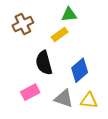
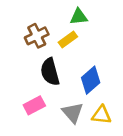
brown cross: (23, 24) -> (37, 36), moved
gray triangle: (64, 99) -> (73, 113), turned 30

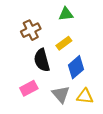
yellow rectangle: (68, 39) -> (64, 43), moved

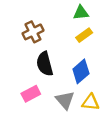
green triangle: (66, 14) -> (81, 13), moved
yellow rectangle: (64, 43) -> (84, 35), moved

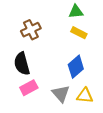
yellow rectangle: (84, 35) -> (79, 33), turned 63
black semicircle: (45, 64) -> (22, 64), moved

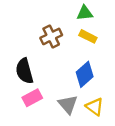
brown cross: (31, 30) -> (51, 36), moved
yellow triangle: (85, 96) -> (95, 107), turned 30

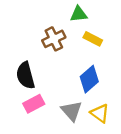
green triangle: (85, 13) -> (79, 14), moved

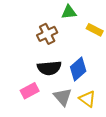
yellow rectangle: (93, 39) -> (95, 30), moved
black semicircle: (25, 75) -> (49, 68), moved, turned -80

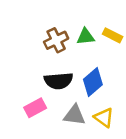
green triangle: (69, 12) -> (86, 37), moved
gray triangle: (63, 97) -> (74, 115), turned -42

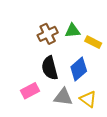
yellow rectangle: (113, 35) -> (93, 42), moved
black semicircle: (59, 81) -> (50, 68), turned 80

